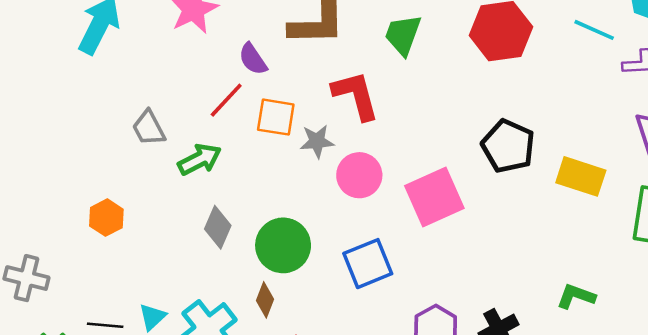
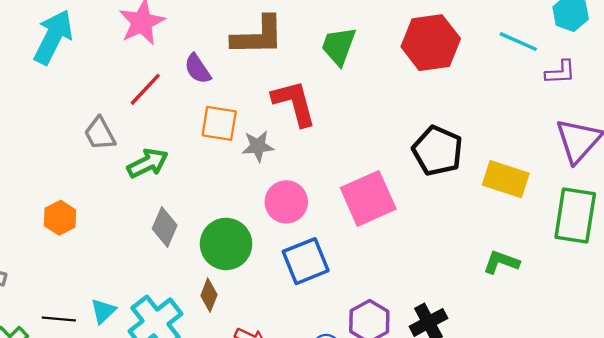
red line: (226, 100) -> (145, 89), moved
pink circle: (359, 175) -> (286, 202), moved
green L-shape: (576, 296) -> (501, 262), moved

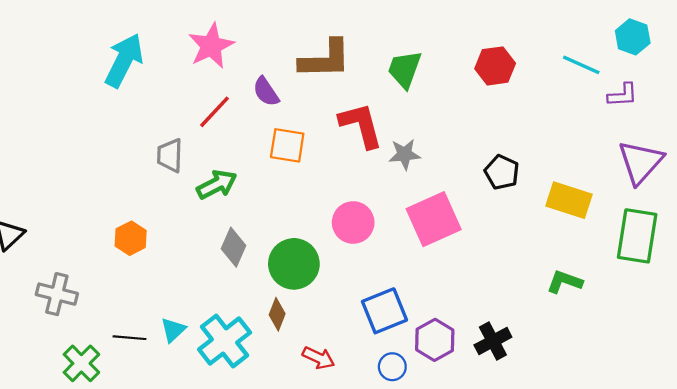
red hexagon: (431, 43) -> (495, 66), size x0.7
gray trapezoid: (100, 134) -> (170, 155), turned 30
gray star: (258, 146) -> (405, 154), moved
black pentagon: (438, 151) -> (502, 172), size x0.7
blue square: (306, 261) -> (384, 311), moved

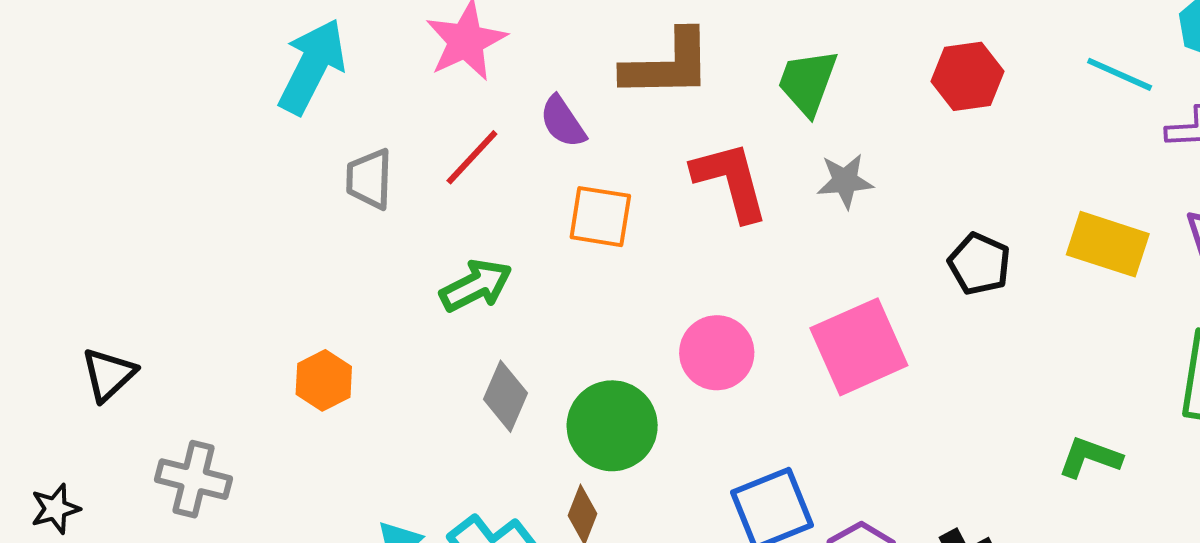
gray star: (405, 154) -> (845, 181), moved
gray trapezoid: (170, 155) -> (369, 179), moved
yellow rectangle: (569, 200) -> (1108, 244), moved

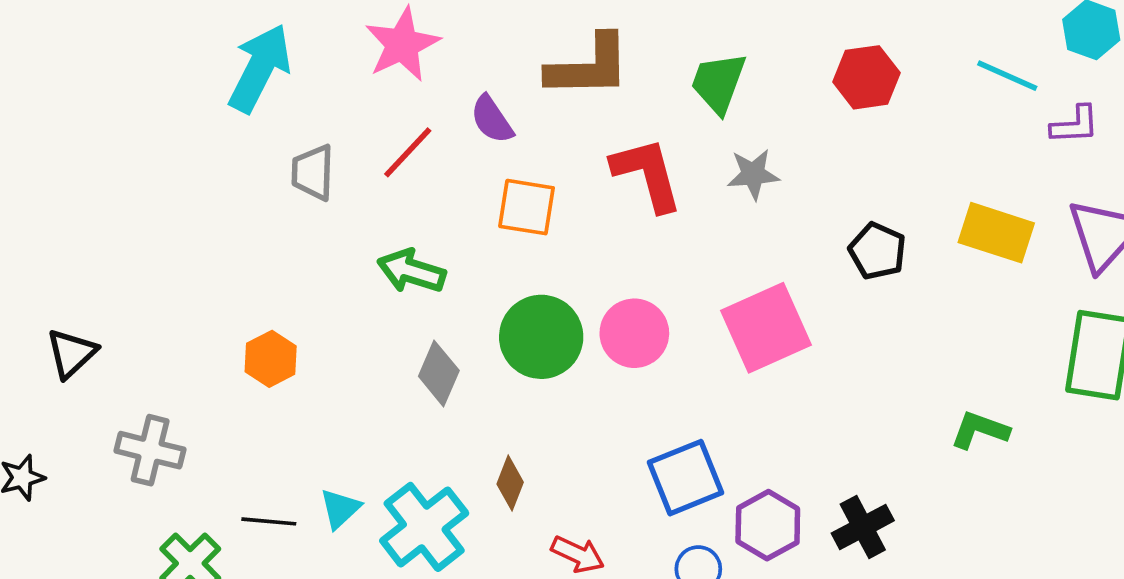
green arrow: (476, 286) -> (411, 271), turned -136
green circle: (612, 426) -> (541, 337), moved

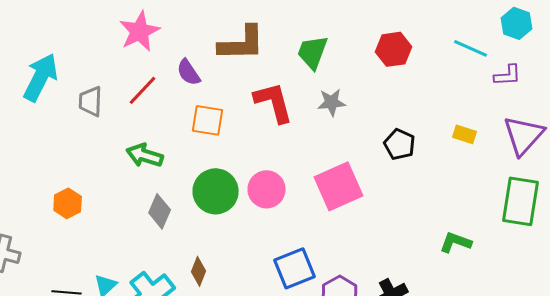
cyan arrow: (260, 68) -> (41, 77), moved
yellow rectangle: (996, 233) -> (465, 134), size x0.6

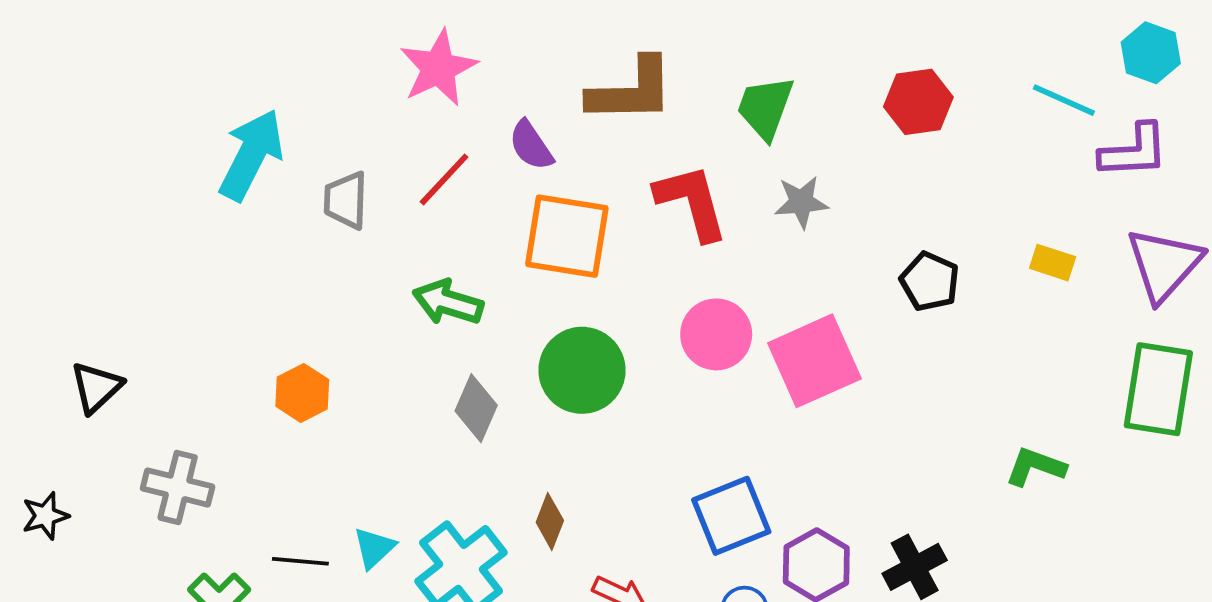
purple L-shape: (508, 75) -> (1134, 151), size x1.4
orange square: (208, 120) -> (567, 236), size x1.4
pink circle: (267, 189) -> (716, 334), moved

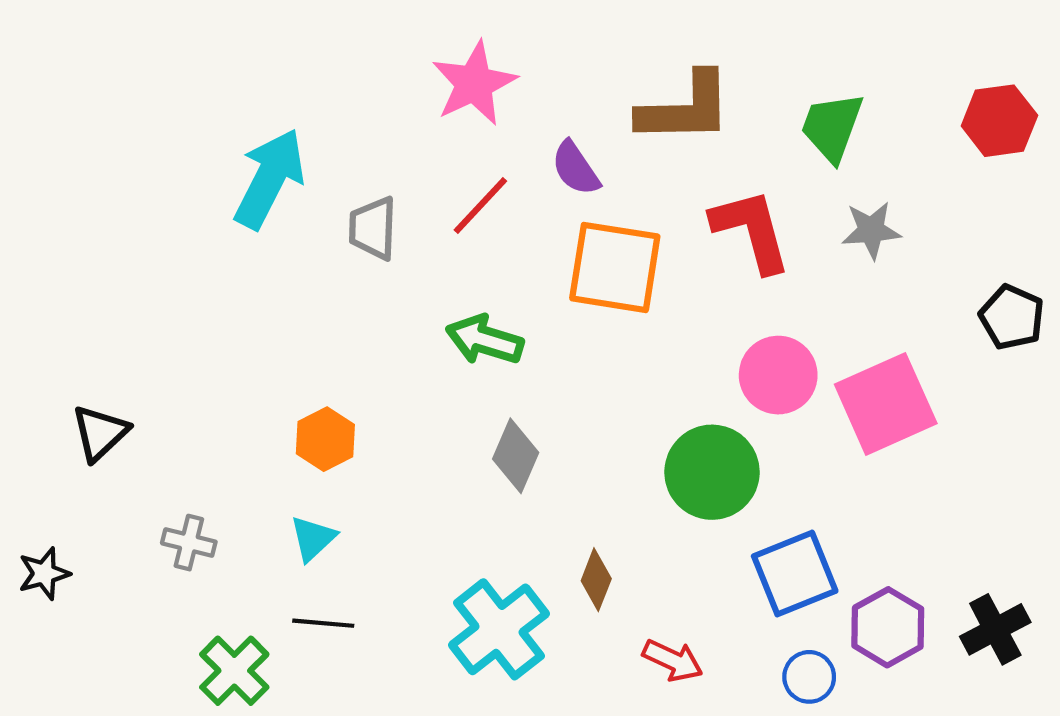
green circle: (582, 370) -> (712, 472), moved
gray cross: (178, 487) -> (189, 543), size x0.7
cyan triangle: (374, 548) -> (313, 538), moved

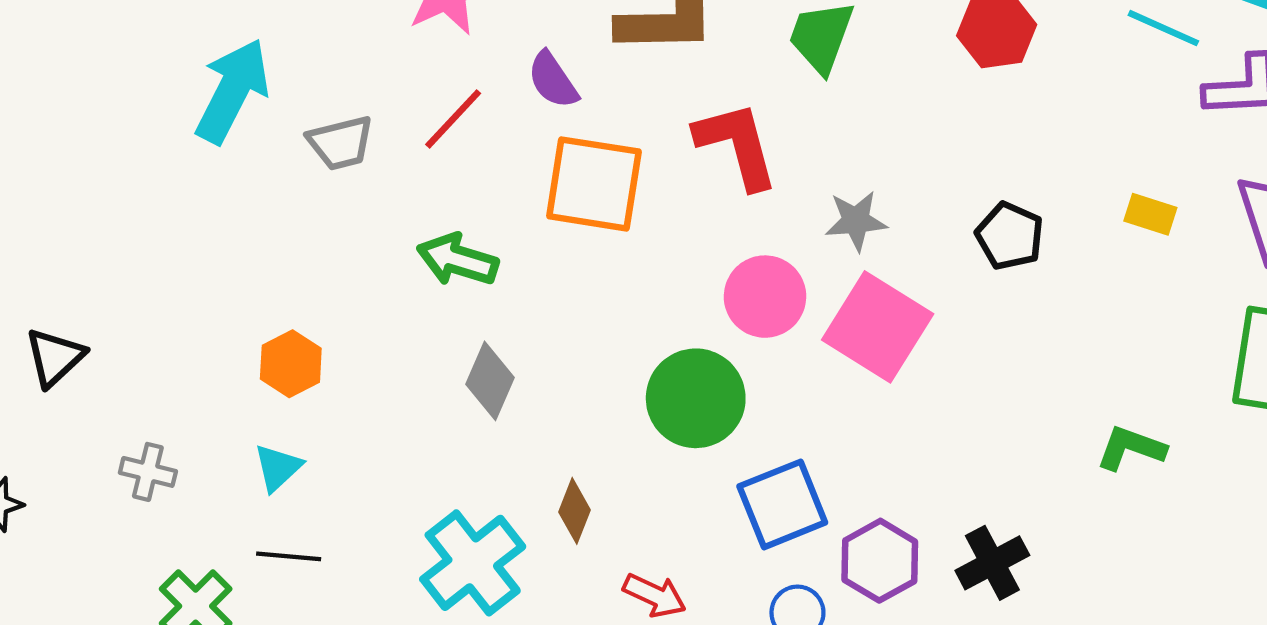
gray trapezoid: (373, 228) -> (341, 143), turned -106
gray star: (871, 230) -> (856, 221), moved
pink square: (886, 404) -> (878, 327), turned -34

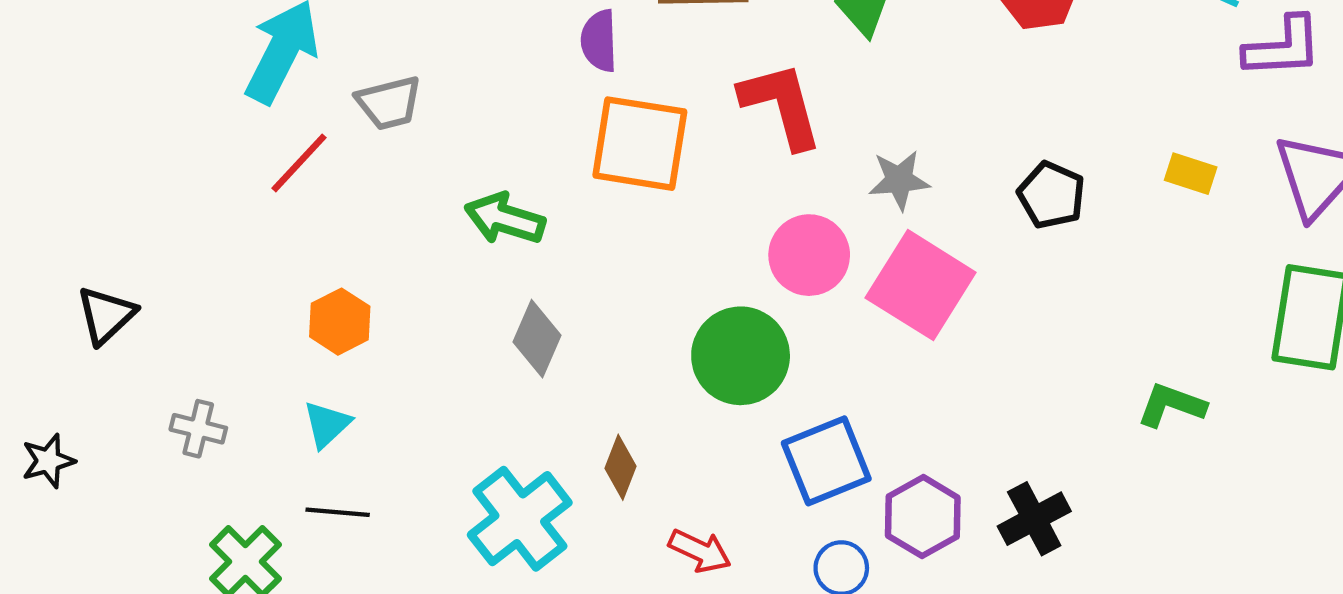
purple semicircle: (553, 80) -> (599, 41), turned 32
red line: (453, 119) -> (299, 163), moved

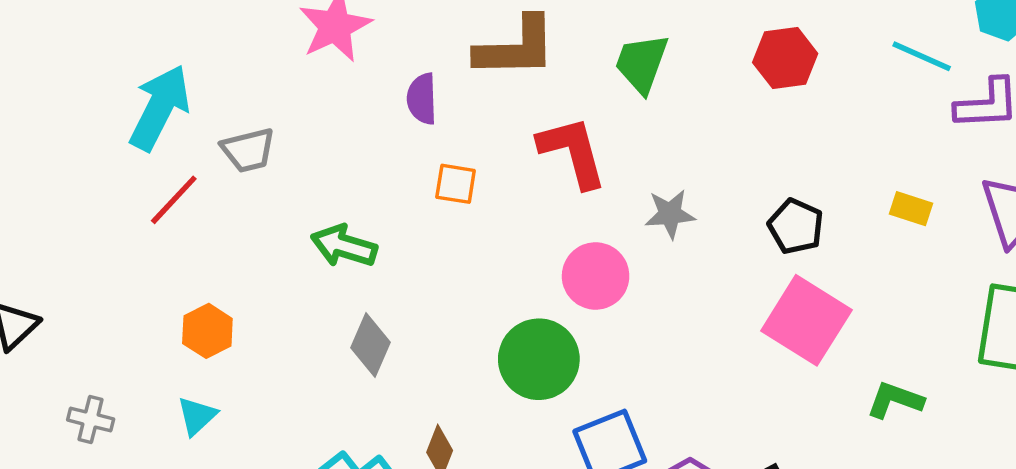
orange square: (640, 144) -> (456, 184), size x0.5
pink square: (921, 285) -> (806, 320), moved

